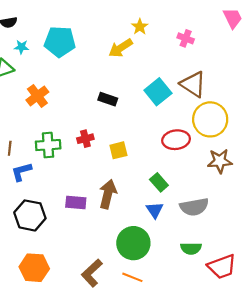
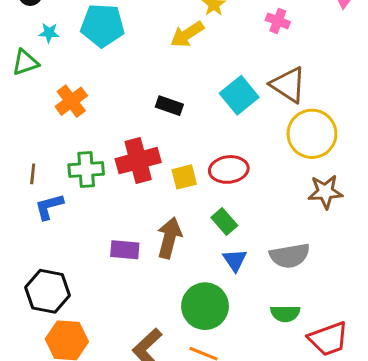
red cross: (85, 139) -> (138, 161), size x1.8
red ellipse: (176, 140) -> (229, 169), moved
green rectangle: (159, 182) -> (224, 221), moved
black hexagon: (30, 215) -> (48, 291), moved

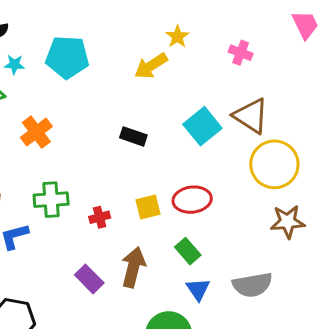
red cross: (138, 161) -> (100, 217), moved, size x0.5
purple rectangle: (125, 250) -> (89, 279), turned 40

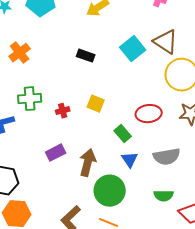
red ellipse: (192, 200) -> (149, 114), moved
yellow square: (148, 207) -> (96, 104), turned 36
brown arrow: (133, 267) -> (88, 163), moved
purple rectangle: (89, 279) -> (56, 153), turned -72

